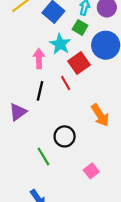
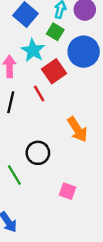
pink square: (91, 171) -> (68, 191), turned -32

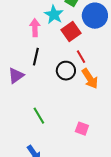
red line: (39, 94) -> (81, 57), moved
black circle: (38, 153) -> (66, 71), moved

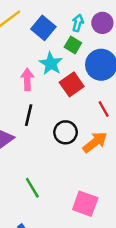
red line: (81, 57) -> (104, 109), moved
orange arrow: (90, 79) -> (95, 142), turned -95
pink square: (82, 129) -> (85, 204), size x1.5

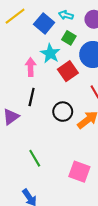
cyan arrow: (78, 23) -> (66, 15), moved, turned -88

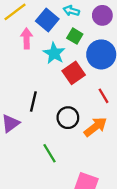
pink arrow: (31, 67) -> (27, 38), moved
green line: (35, 158) -> (50, 153), moved

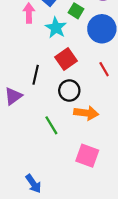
red square: (74, 73) -> (66, 59), moved
orange arrow: (95, 127) -> (86, 113), moved, turned 45

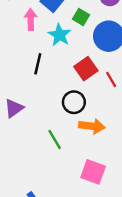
red square: (66, 59) -> (86, 69), moved
black line: (36, 75) -> (38, 64), moved

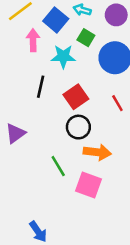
cyan star: (59, 35) -> (63, 56), turned -30
red square: (86, 69) -> (76, 97), moved
pink square: (93, 172) -> (88, 185), moved

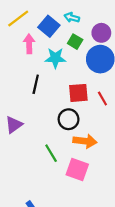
purple circle: (116, 15) -> (101, 33), moved
red square: (76, 97) -> (78, 93), moved, turned 30

